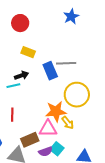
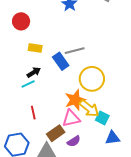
yellow arrow: (68, 123) -> (89, 108), size x1.5
cyan square: (57, 149) -> (102, 118), moved

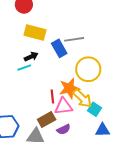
yellow rectangle: (35, 48) -> (35, 33), size x1.5
red line: (33, 113) -> (52, 96), moved

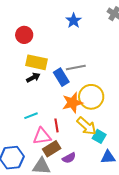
black arrow: (31, 57) -> (33, 78), moved
cyan line: (24, 68) -> (31, 116), moved
orange star: (69, 88) -> (72, 103), moved
pink triangle: (63, 106) -> (42, 136), moved

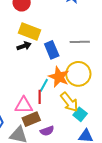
gray line: (76, 68) -> (80, 42), moved
orange star: (72, 103) -> (59, 77), turned 30
cyan line: (31, 116) -> (44, 85), moved, turned -48

